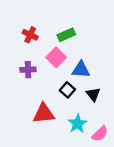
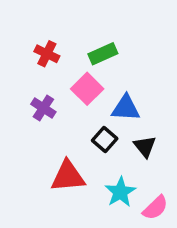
purple cross: (28, 70) -> (43, 108), turned 35

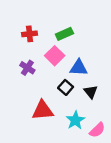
red cross: (47, 54) -> (30, 34), turned -32

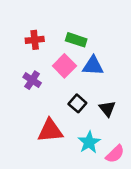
green rectangle: (64, 34) -> (76, 40), turned 42
blue triangle: (79, 68) -> (93, 66), moved

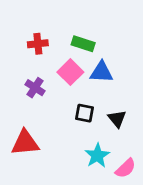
black square: (77, 103) -> (85, 113), turned -30
red triangle: (50, 131) -> (25, 143), moved

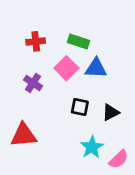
black triangle: (117, 119) -> (111, 112), turned 42

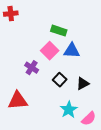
red cross: (36, 41) -> (11, 14), moved
purple cross: (33, 83) -> (32, 68), moved
black square: (80, 107) -> (60, 80), turned 32

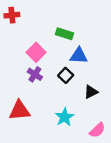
pink square: (50, 51) -> (36, 52), moved
black square: (60, 80) -> (66, 75), moved
cyan star: (69, 110) -> (64, 117), moved

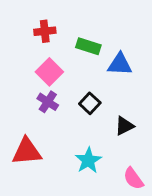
red cross: (12, 15) -> (45, 31), moved
blue triangle: (79, 56) -> (120, 64), moved
pink semicircle: (97, 130) -> (133, 178), turned 98

